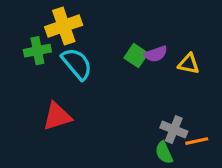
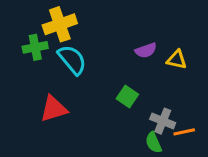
green square: (136, 56) -> (127, 96), moved

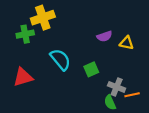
cyan semicircle: (72, 60) -> (60, 59), moved
green square: (127, 96) -> (91, 69), turned 32
red triangle: (54, 109) -> (23, 77), moved

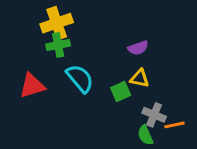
green cross: (25, 34) -> (58, 45), moved
yellow triangle: (127, 43) -> (140, 78), moved
red triangle: (23, 77) -> (32, 86), moved

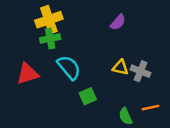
purple semicircle: (138, 48) -> (118, 22), moved, turned -30
green square: (121, 92) -> (88, 96), moved
gray cross: (154, 115) -> (141, 71), moved

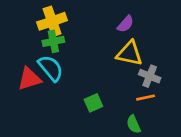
cyan semicircle: (69, 67) -> (51, 68), moved
yellow triangle: (120, 67) -> (130, 53), moved, size x1.5
orange line: (151, 108) -> (146, 98), moved

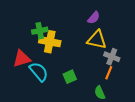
yellow cross: (52, 21) -> (50, 42), moved, turned 30
cyan semicircle: (51, 68) -> (39, 72), moved
orange line: (146, 98) -> (109, 73), turned -56

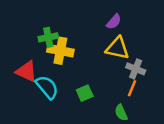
red triangle: (22, 59) -> (26, 71), turned 42

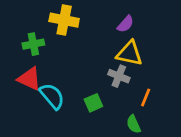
green cross: (48, 37) -> (33, 44), moved
yellow cross: (60, 51) -> (64, 20), moved
gray cross: (136, 69) -> (119, 76), moved

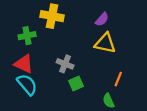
gray cross: (119, 76) -> (65, 64), moved
cyan semicircle: (52, 96) -> (27, 84), moved

